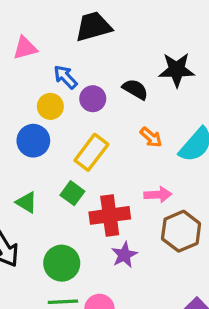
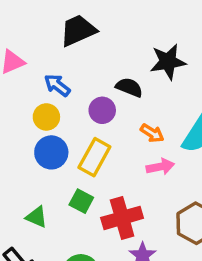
purple circle: (93, 99) -> (102, 110), moved
blue circle: (33, 141) -> (51, 152), moved
pink arrow: (158, 195) -> (160, 167), moved

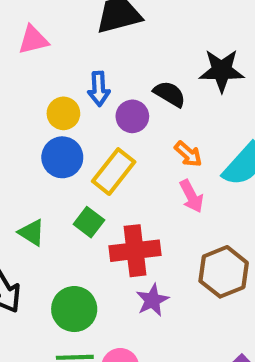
blue arrow: (57, 85) -> (99, 89), moved, turned -140
pink arrow: (160, 167) -> (191, 196), turned 64

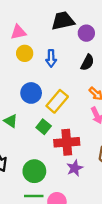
black semicircle: (170, 94) -> (87, 62), turned 84
yellow circle: (63, 113) -> (25, 53), moved
purple circle: (132, 116) -> (86, 33), moved
green triangle: (32, 233) -> (11, 121), moved

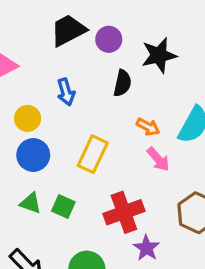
yellow circle: (25, 53) -> (28, 118), moved
blue circle: (31, 93) -> (33, 155), moved
green square: (44, 127) -> (63, 206), moved

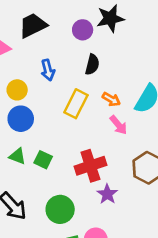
black trapezoid: (68, 30) -> (33, 25), moved
black star: (159, 55) -> (110, 18), moved
yellow rectangle: (93, 154) -> (76, 104), moved

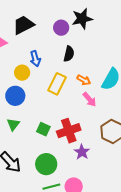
yellow circle: (17, 90) -> (22, 73), moved
green triangle: (17, 156) -> (13, 124), turned 48
green square: (43, 160) -> (43, 129), moved

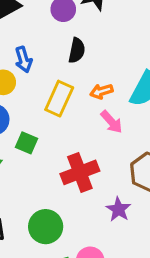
orange arrow: (84, 80) -> (101, 91), turned 136
green square: (43, 129) -> (26, 143), moved
purple star: (82, 152) -> (118, 209), moved

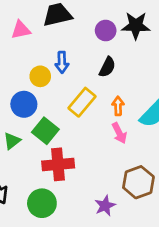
orange arrow: (101, 91) -> (118, 106), turned 90
green square: (26, 143) -> (45, 131), size x1.4
red cross: (80, 172) -> (58, 164), moved

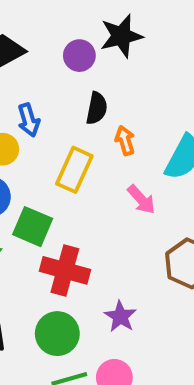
orange arrow: (118, 106) -> (125, 140), moved
red cross: (58, 164) -> (65, 270), turned 36
purple star: (105, 206) -> (120, 316), moved

